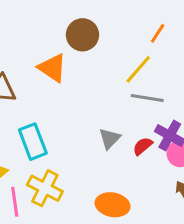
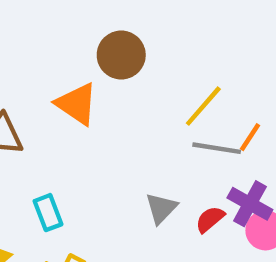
orange line: (158, 33) -> (250, 137), moved
cyan rectangle: (33, 142) -> (48, 213), size x0.7

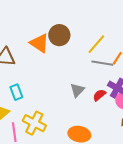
brown circle: (121, 55) -> (59, 35), moved
cyan rectangle: (48, 213) -> (16, 92), moved

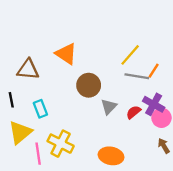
brown circle: (59, 35) -> (89, 85), moved

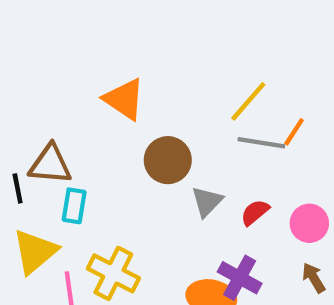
brown triangle: (28, 70) -> (50, 164), moved
purple cross: (154, 104) -> (240, 278), moved
cyan rectangle: (40, 109) -> (74, 206), turned 30

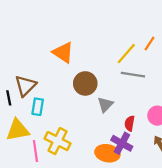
orange line: (294, 132) -> (150, 44), moved
brown triangle: (50, 164) -> (25, 86), turned -50
red semicircle: (255, 212) -> (130, 123), moved, turned -40
yellow triangle: (35, 252) -> (18, 130), turned 30

